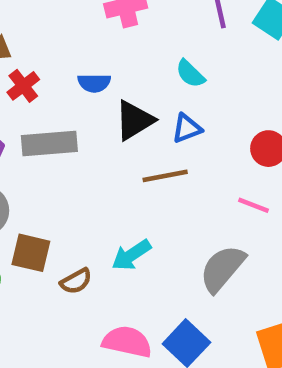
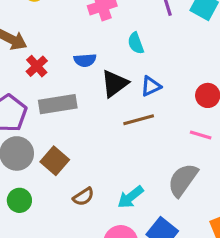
cyan semicircle: (190, 74) -> (136, 43), moved, turned 30
brown square: (31, 253) -> (55, 161), moved, turned 32
cyan arrow: (131, 255) -> (131, 197), moved

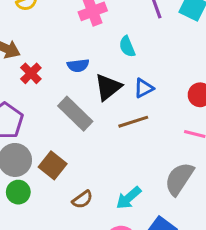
gray rectangle: (58, 104) -> (75, 114), moved, turned 56
green circle: (19, 200) -> (18, 192), moved

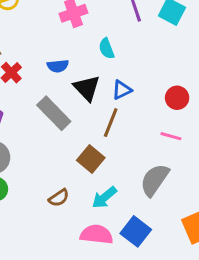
black triangle: (108, 87) -> (87, 88), turned -36
brown line: (133, 122) -> (111, 123), turned -52
brown square: (53, 165) -> (91, 159), moved

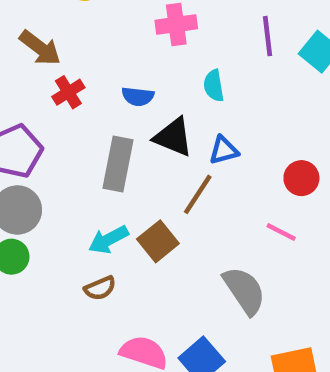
black triangle: (87, 88) -> (173, 137), turned -36
gray rectangle: (54, 113) -> (118, 164), turned 44
gray semicircle: (155, 180) -> (244, 291), turned 100
cyan arrow: (104, 197) -> (108, 240), moved

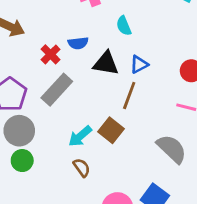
red cross: (68, 92) -> (51, 54), moved
gray rectangle: (118, 164) -> (57, 90), moved, turned 44
brown semicircle: (100, 288) -> (82, 168), turned -90

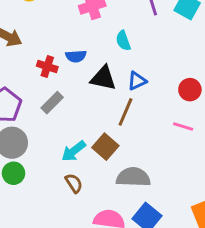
red cross: (51, 54) -> (47, 66), turned -30
gray rectangle: (57, 90) -> (52, 103), size x0.7
gray semicircle: (172, 149) -> (133, 177), moved, turned -44

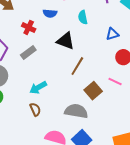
blue semicircle: (76, 56) -> (50, 13), moved
blue triangle: (137, 81) -> (112, 34), moved
brown square: (105, 147) -> (93, 91), moved

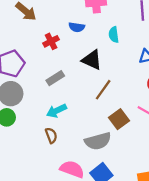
red cross: (29, 27) -> (51, 41), turned 32
gray rectangle: (28, 53) -> (55, 78), moved
gray semicircle: (76, 111) -> (98, 141), turned 150

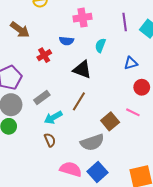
cyan semicircle: (114, 35) -> (100, 45), turned 32
gray rectangle: (55, 78) -> (42, 98), moved
brown line: (103, 90) -> (79, 101), moved

